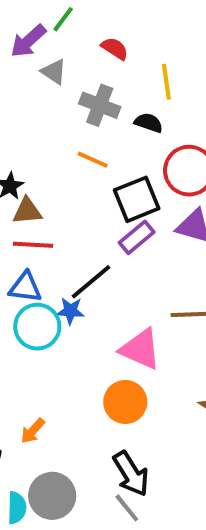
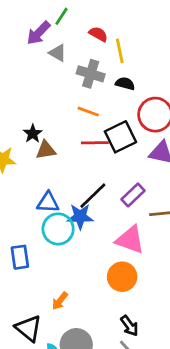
yellow line: (166, 82) -> (120, 51), moved
purple rectangle: (137, 237) -> (133, 195), moved
red line: (33, 245) -> (95, 143), moved
blue star: (70, 311) -> (80, 217), size x1.4
black arrow: (131, 474) -> (129, 326), size x0.7

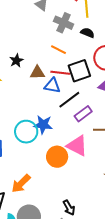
brown triangle: (46, 150) -> (37, 73), moved
black line: (93, 196) -> (69, 100), moved
blue triangle: (48, 202) -> (52, 86), moved
orange circle: (122, 277) -> (57, 157), moved
orange arrow: (60, 301) -> (21, 184), size x1.5

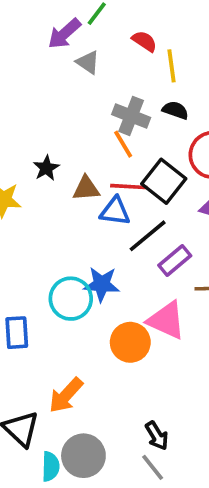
gray cross: (64, 23) -> (131, 116), moved
orange line: (58, 50) -> (123, 144), turned 35
black square: (79, 71) -> (164, 181), turned -30

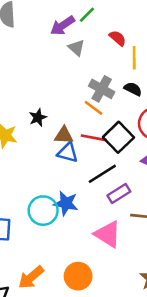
orange line: (123, 144) -> (93, 108), turned -30
blue triangle: (115, 211) -> (68, 153), moved
orange circle: (130, 342) -> (78, 276), moved

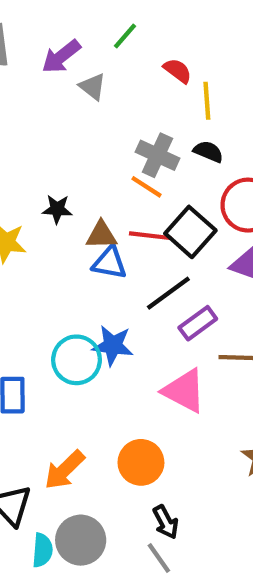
purple arrow: (63, 26) -> (61, 57), moved
gray triangle: (76, 48) -> (93, 87), moved
black star: (38, 117) -> (57, 209), turned 30

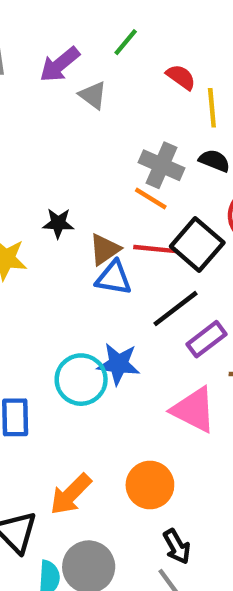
brown triangle: (101, 235) -> (105, 249), turned -32

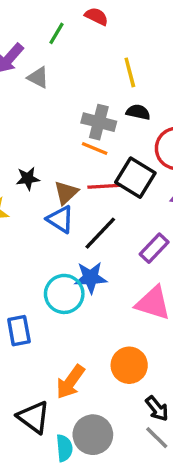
red semicircle: (181, 77) -> (96, 16), moved
blue triangle: (114, 278) -> (60, 219), moved, turned 32
black line: (175, 309) -> (100, 233), moved

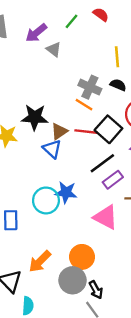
black star: (28, 179) -> (35, 117), size x1.6
black line: (100, 233) -> (102, 163), moved
gray circle: (93, 435) -> (73, 280), moved

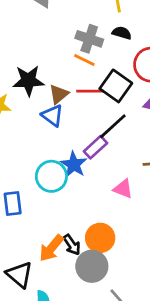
purple rectangle: (113, 180) -> (96, 147), moved
blue star: (66, 192) -> (74, 165), turned 30
pink triangle: (106, 217) -> (123, 189), size x0.7
black arrow: (96, 290) -> (72, 245), moved

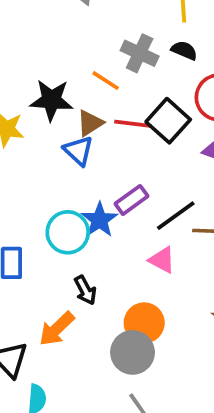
orange line: (84, 60) -> (106, 81), moved
black line: (113, 126) -> (176, 216), moved
orange circle: (100, 238) -> (144, 323), moved
black arrow: (72, 245) -> (85, 290), moved
gray circle: (92, 266) -> (133, 352), moved

